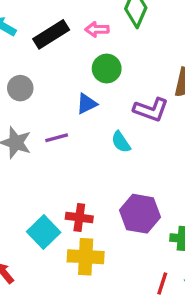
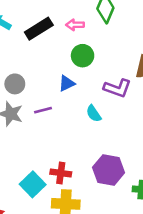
gray circle: (20, 88) -> (15, 84), moved

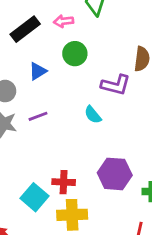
blue triangle: (67, 83) -> (38, 71), moved

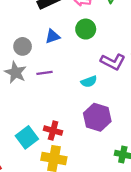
cyan semicircle: (93, 115) -> (89, 82), turned -84
purple hexagon: (115, 174) -> (97, 117), moved

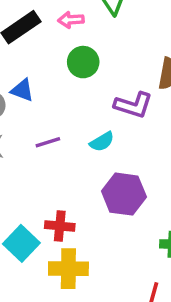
blue triangle: (52, 36) -> (22, 90), moved, turned 49
purple line: (44, 73) -> (48, 142), moved

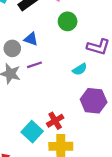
purple line: (48, 142) -> (35, 65), moved
red cross: (60, 226) -> (55, 121), turned -35

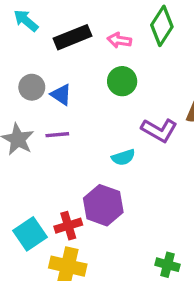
gray circle: (12, 48) -> (32, 87), moved
purple hexagon: (94, 101) -> (103, 205), moved

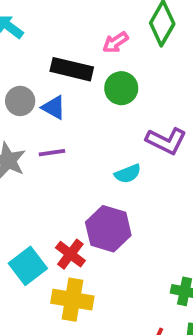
black rectangle: (72, 37) -> (72, 69), moved, turned 39
pink arrow: (119, 40) -> (115, 42), turned -40
red cross: (68, 226) -> (70, 254), turned -32

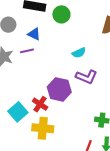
blue triangle: (54, 107) -> (34, 34), moved
purple L-shape: (166, 141) -> (86, 77), moved
cyan semicircle: (128, 174) -> (79, 53), moved

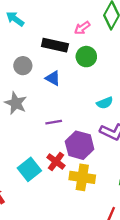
purple line: (27, 51) -> (54, 122), moved
yellow cross: (43, 128) -> (82, 177), moved

